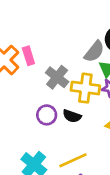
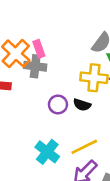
gray cross: (57, 77) -> (35, 66), moved, turned -30

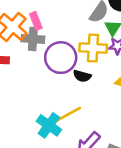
purple circle: (58, 104) -> (61, 58), moved, size x1.6
yellow line: (84, 147) -> (68, 114), moved

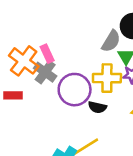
gray cross: (33, 39) -> (45, 72), turned 35

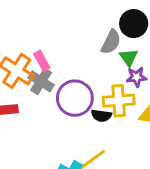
yellow cross: (107, 78) -> (119, 101), moved

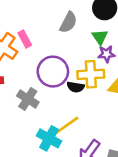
gray semicircle: (111, 42) -> (68, 22), moved
gray cross: (41, 81) -> (28, 99), moved

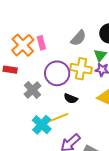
yellow cross: (91, 74) -> (81, 69), moved
black semicircle: (76, 87) -> (71, 99), moved

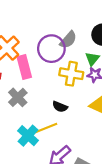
pink rectangle: (41, 43) -> (24, 67), moved, size x1.5
purple circle: (57, 73) -> (51, 49), moved

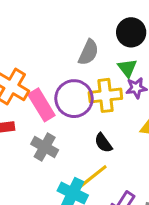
purple circle: (51, 49) -> (74, 99), moved
black semicircle: (60, 107) -> (103, 143), turned 48

